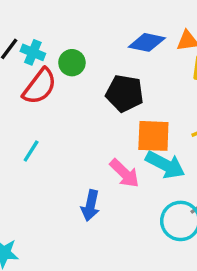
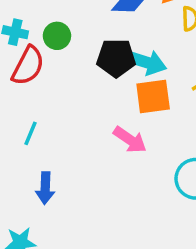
cyan arrow: (165, 165) -> (145, 62), moved
blue arrow: (90, 205) -> (45, 188), moved

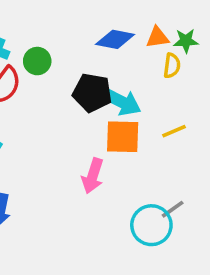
pink arrow: (130, 140) -> (93, 176), turned 64

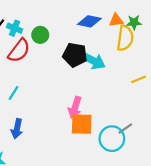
yellow semicircle: (172, 66) -> (125, 38), size x1.6
yellow line: (174, 131) -> (139, 79), moved
orange square: (123, 137) -> (82, 124), moved

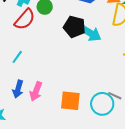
pink arrow: (75, 107) -> (36, 91), moved
orange square: (82, 124) -> (70, 101), moved
gray line: (125, 129) -> (115, 96), turned 56

